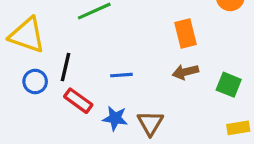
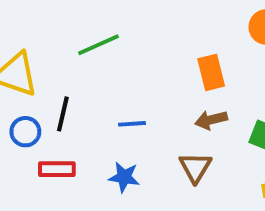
red rectangle: (78, 101) -> (57, 169), moved, turned -36
brown triangle: (150, 123) -> (195, 167), moved

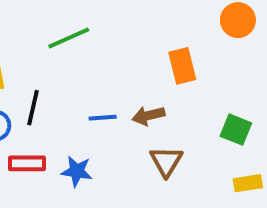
brown arrow: (211, 120) -> (148, 116), moved
blue star: (124, 177) -> (77, 171), moved

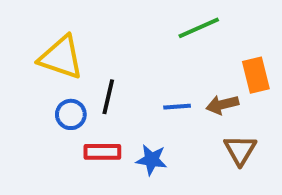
green line: (69, 38) -> (199, 28), moved
orange rectangle: (182, 66) -> (256, 75), moved

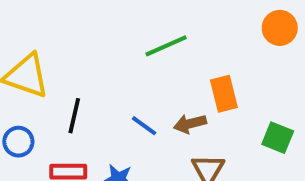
blue line: (177, 107) -> (144, 126), turned 40
blue circle: (71, 114) -> (18, 142), moved

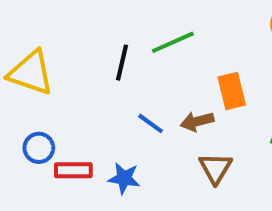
black line: (74, 116) -> (122, 63), moved
blue circle: (18, 142) -> (39, 148), moved

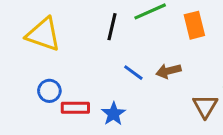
orange rectangle: (232, 91) -> (194, 25), moved
brown triangle: (215, 168) -> (205, 106), moved
blue star: (124, 178) -> (114, 114), turned 30

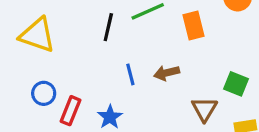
blue line: (133, 73) -> (130, 74), turned 40
red rectangle: (75, 108) -> (70, 111), turned -68

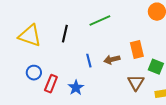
orange rectangle: (193, 26) -> (137, 50), moved
black line: (108, 27) -> (65, 34), moved

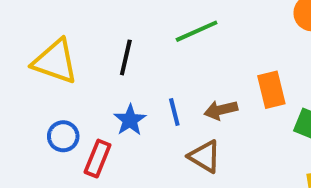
brown triangle: (136, 83) -> (205, 156), moved, turned -30
blue star: (76, 88) -> (130, 120), moved

